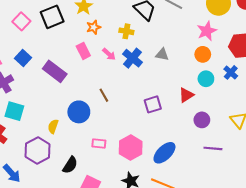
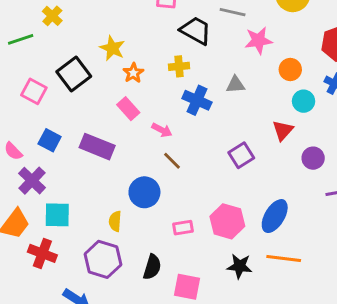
pink star: (207, 31) -> (258, 40), moved, turned 30
pink arrow: (109, 54) -> (162, 130), moved

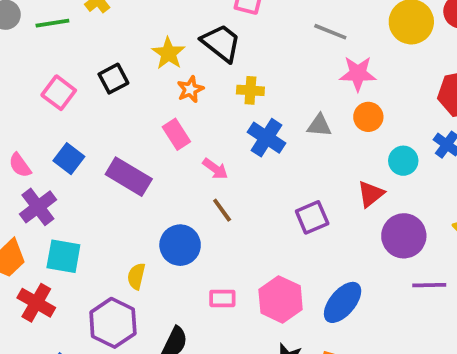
black trapezoid: (196, 30) -> (221, 43), moved
orange circle: (290, 69) -> (368, 117), moved
black square: (74, 74) -> (113, 79), size x0.7
purple circle: (313, 158) -> (404, 236), size x1.5

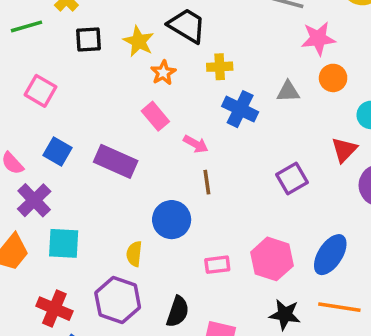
black square: (113, 79) -> (89, 39), moved, turned 32
brown line: (222, 210) -> (207, 182), turned 35
red cross: (36, 303) -> (54, 309), moved

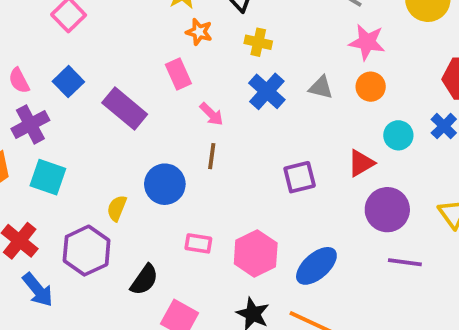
orange star: (163, 73) -> (199, 32), turned 30

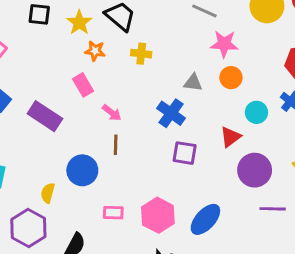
blue cross: (267, 91) -> (171, 113), moved
purple square: (300, 177) -> (185, 153), turned 30

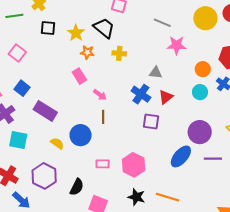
orange circle: (231, 78) -> (203, 69), moved
purple rectangle: (45, 116) -> (45, 111), moved
red triangle: (230, 137) -> (166, 97), moved
yellow semicircle: (48, 193) -> (57, 143), moved, turned 112
blue ellipse: (205, 219) -> (181, 156), moved

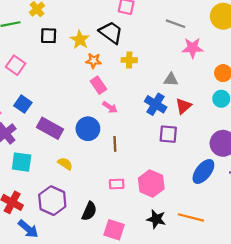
pink rectangle: (79, 76) -> (98, 85), moved
brown line: (103, 117) -> (115, 144), moved
blue circle: (81, 135) -> (88, 129), moved

